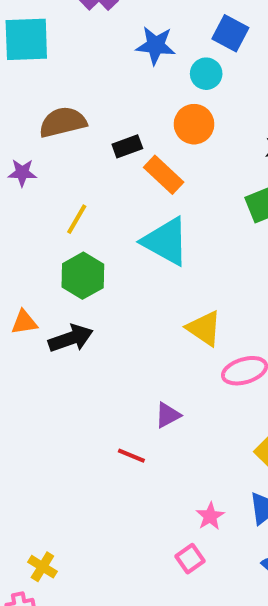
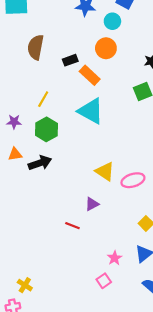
brown semicircle: (63, 122) -> (36, 47), turned -65
purple star: (22, 173) -> (14, 122), moved
yellow triangle: (204, 328) -> (105, 172), moved

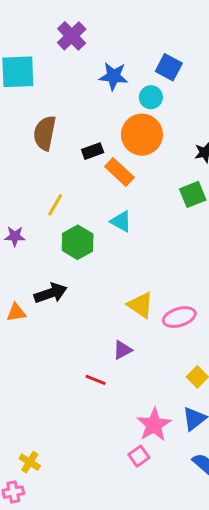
orange circle: (106, 48) -> (142, 135), size x1.4
cyan triangle: (91, 111) -> (121, 221), size x0.6
green hexagon: (46, 129) -> (78, 242), moved
orange triangle: (15, 154) -> (16, 313), moved
pink star: (115, 258) -> (154, 425), size x1.6

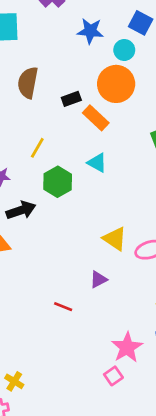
black arrow: (51, 293) -> (21, 210), moved
red line: (96, 380) -> (63, 307), moved

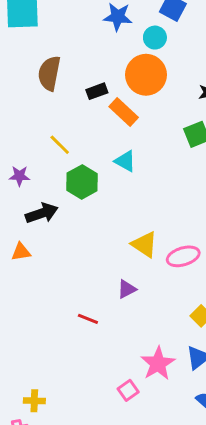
yellow line: (37, 148) -> (60, 145), turned -75
pink square: (113, 376) -> (128, 390), moved
yellow cross: (14, 381) -> (34, 401), turned -30

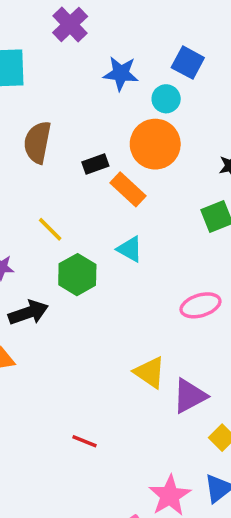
yellow triangle: (144, 244) -> (150, 372), moved
pink ellipse: (183, 256) -> (200, 305), moved
purple triangle: (127, 289) -> (190, 396), moved, size x1.5

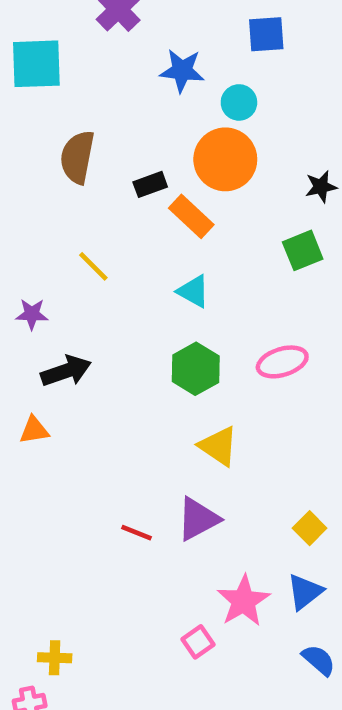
blue square: (188, 63) -> (266, 34), moved, turned -32
green hexagon: (77, 275) -> (196, 369), moved
purple triangle: (190, 396) -> (198, 519), moved

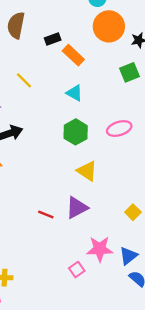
orange circle: (225, 159) -> (109, 26), moved
blue triangle: (305, 592) -> (128, 256), moved
pink star: (244, 601) -> (100, 249), turned 30

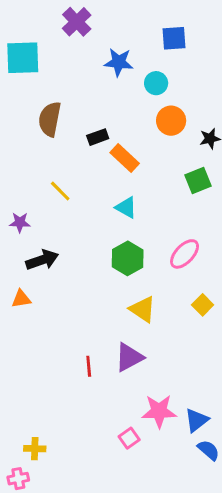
orange circle: (109, 26) -> (171, 121), size x0.7
pink ellipse: (119, 129) -> (185, 254), turned -30
yellow square: (133, 212) -> (203, 305), moved
red line: (46, 215) -> (89, 366), turned 63

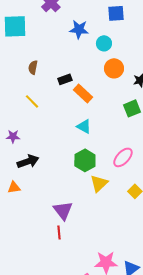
brown semicircle: (50, 119) -> (33, 67), size x0.6
yellow line: (60, 191) -> (32, 101), moved
yellow triangle: (143, 309) -> (99, 183), moved, turned 42
purple triangle: (129, 357) -> (63, 210), moved, turned -40

